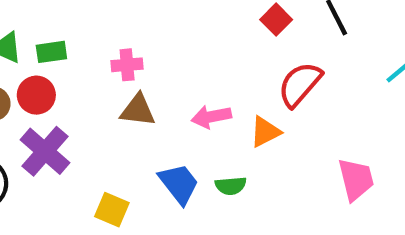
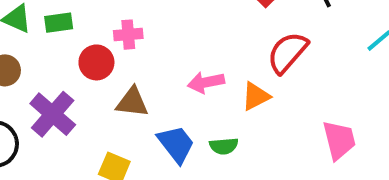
red circle: (36, 95) -> (96, 62), moved
brown triangle: (138, 110) -> (132, 102), moved

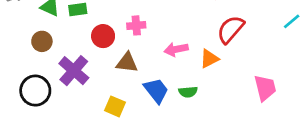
pink cross: (128, 35) -> (136, 25), moved

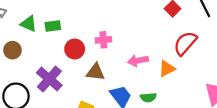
brown circle: (42, 41) -> (12, 50), moved

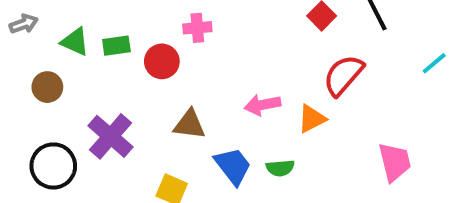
pink cross: (103, 40) -> (197, 28), moved
red circle: (75, 49) -> (162, 61), moved

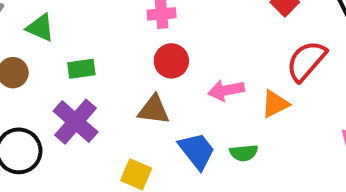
green rectangle: (116, 46) -> (81, 69), moved
red circle: (162, 61) -> (171, 61), moved

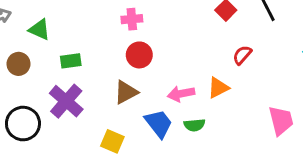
red semicircle: (306, 61) -> (242, 55), size x0.6
pink arrow: (226, 90) -> (181, 94), moved
brown triangle: (154, 110) -> (126, 92), turned -35

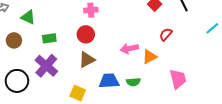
red circle: (139, 55) -> (86, 34), moved
pink arrow: (181, 94) -> (129, 49), moved
pink trapezoid: (281, 121) -> (178, 79), moved
blue trapezoid: (159, 124) -> (109, 81), turned -55

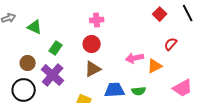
green rectangle: (49, 38) -> (56, 48), turned -48
brown circle: (14, 40) -> (28, 63), moved
pink trapezoid: (178, 79) -> (183, 88), turned 75

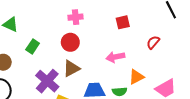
red square: (160, 14) -> (123, 22), moved, turned 32
orange triangle: (155, 66) -> (136, 77), moved
purple cross: (53, 75) -> (47, 81), moved

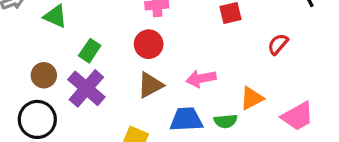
pink arrow: (115, 57) -> (201, 79), moved
purple cross: (47, 81) -> (86, 88), moved

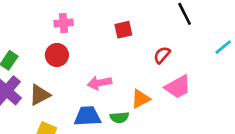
brown triangle: (150, 85) -> (40, 95), moved
pink trapezoid: (298, 116) -> (178, 87), moved

